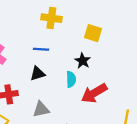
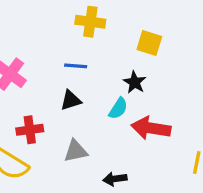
cyan semicircle: (71, 79) -> (118, 108), turned 35
red arrow: (94, 93) -> (151, 128), turned 40

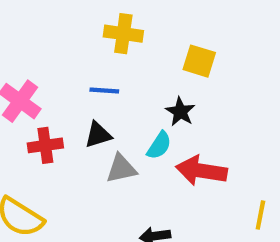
red cross: (30, 130) -> (45, 145), moved
gray triangle: (76, 151) -> (121, 169), moved

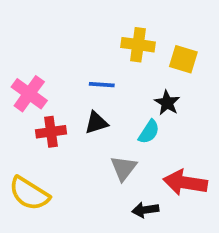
yellow cross: (123, 34) -> (138, 45), moved
gray triangle: (121, 169) -> (124, 168), moved, turned -40
red arrow: (201, 171) -> (185, 183), moved

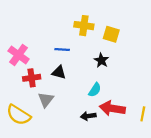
black triangle: (96, 123) -> (59, 72), turned 32
cyan semicircle: (149, 132) -> (95, 90), moved
gray triangle: (124, 168) -> (46, 100), moved
black arrow: (145, 210) -> (88, 116), moved

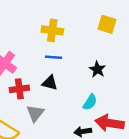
yellow cross: (84, 26) -> (52, 30), moved
yellow square: (111, 34) -> (107, 24), moved

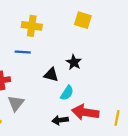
blue line: (53, 57) -> (23, 52), moved
black triangle: (50, 83) -> (51, 75), moved

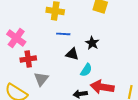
blue line: (23, 52) -> (63, 34), moved

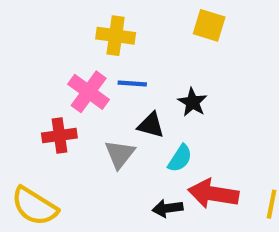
pink cross: (16, 38) -> (89, 92), moved
gray triangle: (41, 79) -> (120, 154), moved

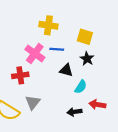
yellow square: (209, 25) -> (85, 37), moved
gray triangle: (120, 154) -> (33, 102), moved
red arrow: (213, 194) -> (97, 105), size x0.7

